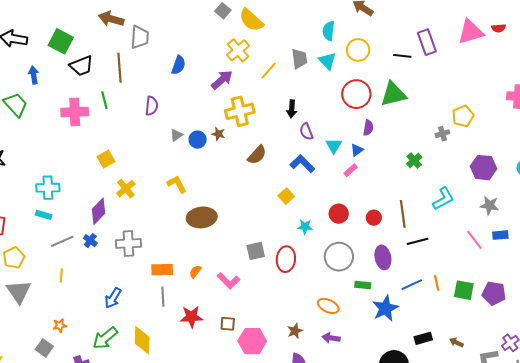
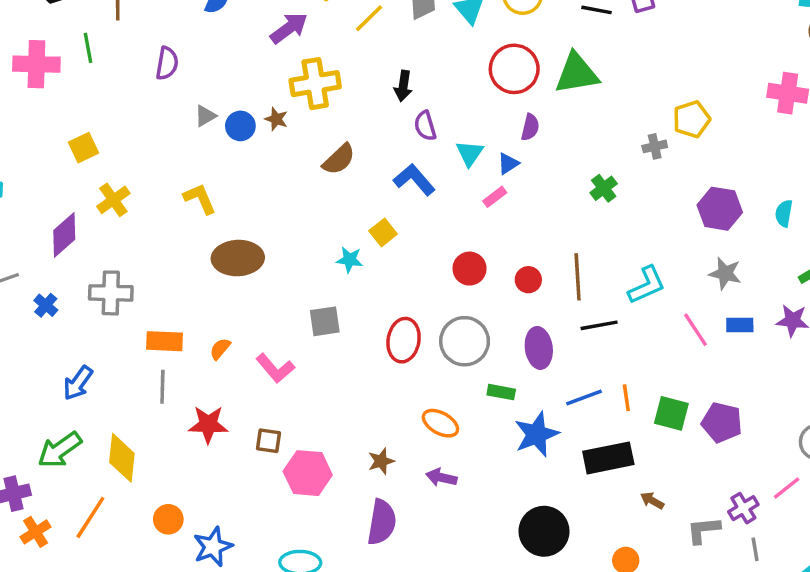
cyan L-shape: (443, 199) -> (647, 285), moved
cyan star: (305, 227) -> (350, 260), moved
blue cross: (90, 241) -> (46, 305), moved
red ellipse: (286, 259) -> (404, 340), moved
black rectangle: (423, 338) -> (608, 458), moved, size x1.6

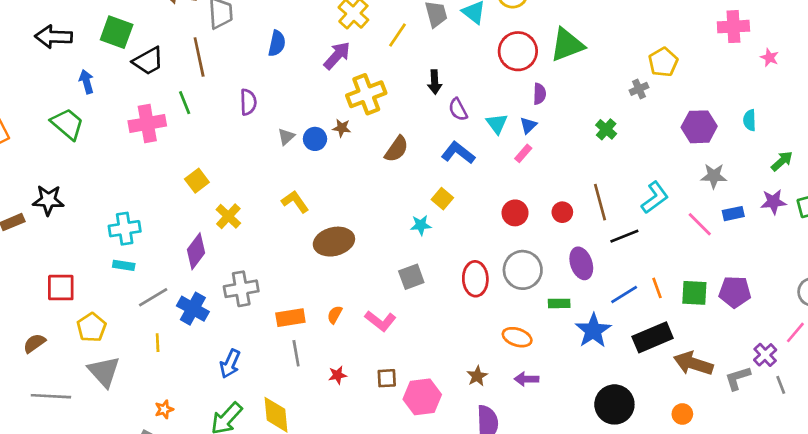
blue cross: (46, 305) -> (193, 309), size x1.6
red star: (208, 424) -> (338, 375), size x0.6
brown arrow: (652, 501) -> (693, 363), size x2.0

